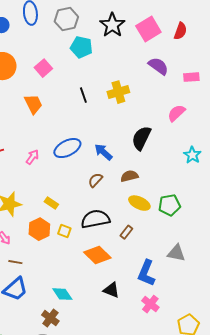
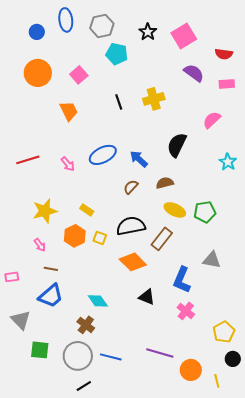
black star: (112, 25) -> (148, 32), size x0.7
red semicircle: (180, 31) -> (224, 54), moved, turned 78
pink arrow: (32, 157) -> (68, 164), turned 105
brown rectangle: (126, 232) -> (162, 239), size x1.6

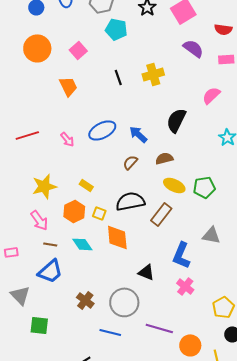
pink arrow: (40, 245) -> (39, 220), size x1.5
orange diamond: (133, 262) -> (117, 237), moved, turned 40
cyan diamond: (98, 301) -> (82, 244), moved
gray circle: (78, 356) -> (124, 302), moved

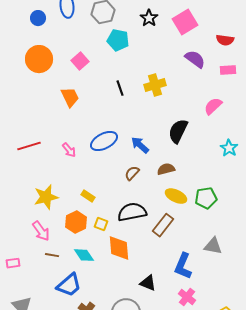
blue trapezoid: (50, 271) -> (69, 285), moved

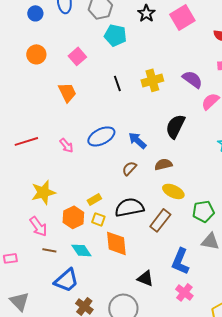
orange circle: (39, 59) -> (36, 54), size x0.7
purple semicircle: (195, 59) -> (192, 79), moved
yellow rectangle: (88, 196) -> (94, 199), moved, turned -64
green pentagon: (206, 198) -> (203, 211), moved

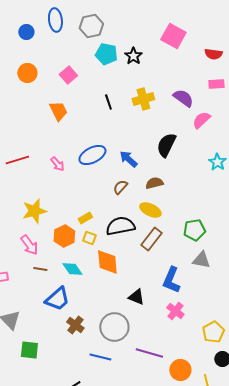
black star: (146, 13) -> (133, 56), moved
pink square: (182, 17) -> (173, 36), turned -30
yellow ellipse: (173, 191) -> (150, 210), moved

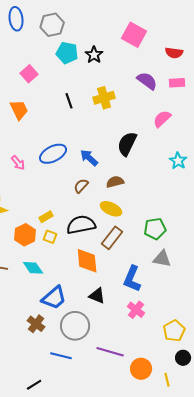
purple semicircle: (183, 98) -> (147, 81), moved
orange diamond: (107, 262) -> (87, 261), moved
blue trapezoid: (57, 299) -> (54, 298), moved

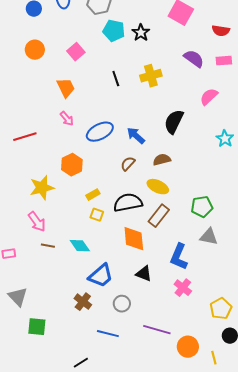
pink arrow: (18, 163) -> (67, 119), moved
orange hexagon: (25, 235) -> (72, 165), moved
gray circle: (75, 326) -> (122, 304), size x0.6

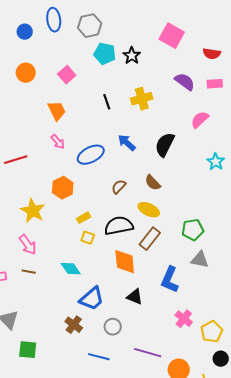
blue arrow: (136, 136) -> (127, 143), moved
brown semicircle: (162, 160) -> (153, 183), turned -120
yellow star: (42, 188) -> (33, 211), turned -30
brown line: (48, 246) -> (29, 272), moved
pink cross: (183, 288) -> (184, 319), moved

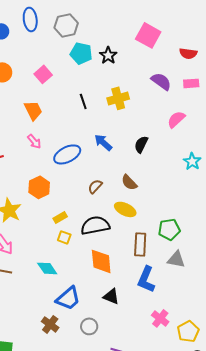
black semicircle: (165, 145) -> (141, 144), size x0.7
brown rectangle: (150, 239) -> (140, 244), moved, turned -35

